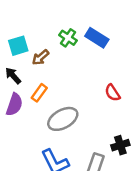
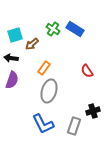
black arrow: (13, 76) -> (11, 58), turned -40
orange rectangle: (39, 93) -> (44, 68), moved
gray ellipse: (63, 119) -> (49, 91), turned -45

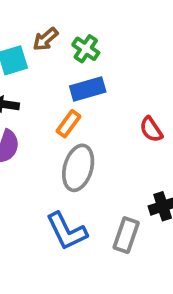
blue rectangle: (75, 29) -> (88, 89), moved, turned -48
brown arrow: (32, 44) -> (45, 39), moved

